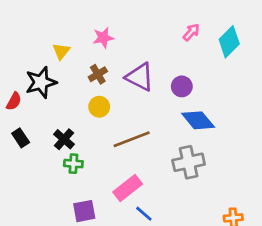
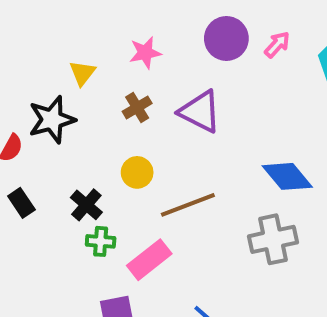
purple circle: (182, 86) -> (226, 38), moved, size x1.4
yellow circle: (99, 107) -> (137, 172), moved
pink rectangle: (128, 188) -> (149, 260), moved

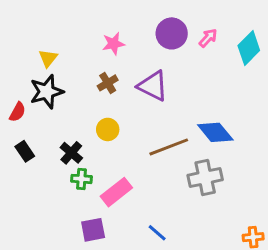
yellow triangle: (82, 73) -> (48, 58), moved
brown line: (188, 205) -> (169, 147), moved

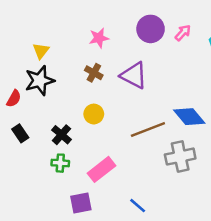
brown cross: (108, 83) -> (94, 73), turned -30
green cross: (81, 179) -> (60, 163), moved

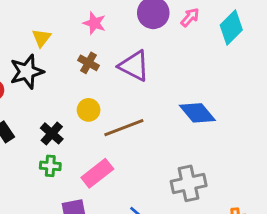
pink star: (99, 38) -> (94, 23), turned 30
yellow triangle: (41, 51) -> (41, 38), moved
brown line: (148, 129) -> (124, 128), moved
gray cross: (180, 157) -> (189, 183), moved

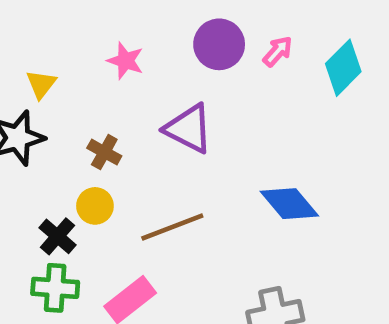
brown cross: (89, 63) -> (104, 152), moved
yellow circle: (89, 110) -> (95, 206), moved
green cross: (50, 166) -> (55, 288), size x1.4

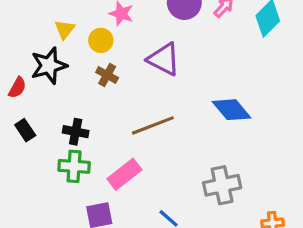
yellow circle: (95, 206) -> (101, 40), moved
black cross: (58, 236) -> (76, 132), turned -30

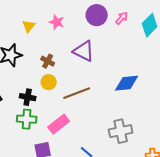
yellow triangle: (65, 29) -> (29, 26), moved
yellow circle: (101, 40) -> (49, 82), moved
blue diamond: (232, 110) -> (127, 83), turned -55

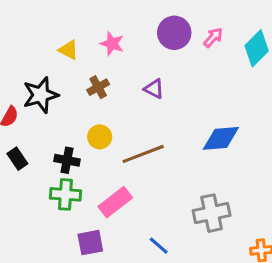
yellow triangle: (29, 26) -> (69, 50), turned -40
purple triangle: (84, 51) -> (154, 89), size x0.6
brown cross: (48, 61) -> (98, 87), moved, turned 32

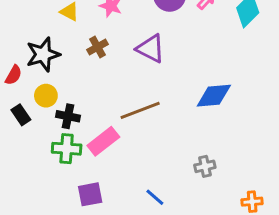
purple triangle: (154, 89) -> (150, 49), size x1.5
yellow circle: (100, 137) -> (46, 96), moved
pink rectangle: (115, 202) -> (103, 141), moved
gray cross: (212, 213) -> (205, 166), size x0.6

